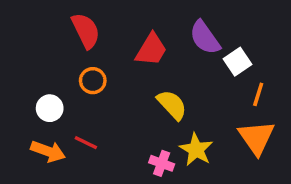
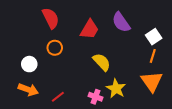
white square: (237, 62) -> (154, 37), moved
red line: (86, 143) -> (58, 97), moved, turned -64

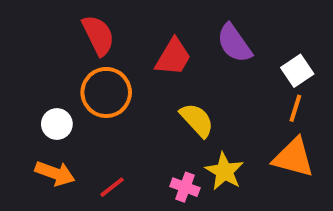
orange circle: (55, 48) -> (106, 92), size x1.6
orange triangle: (152, 81) -> (293, 158), turned -40

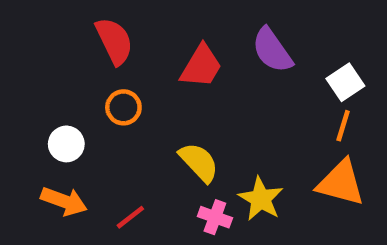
orange circle: (106, 92) -> (123, 107), size x0.6
yellow semicircle: (197, 120) -> (199, 162), moved

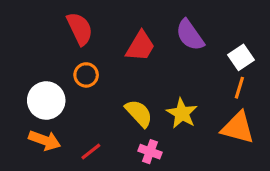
white circle: (66, 144) -> (46, 100), size x1.5
yellow star: (261, 199) -> (182, 113), moved

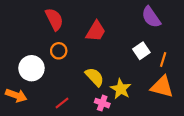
purple semicircle: (190, 35) -> (151, 17), moved
white square: (241, 57) -> (141, 51), moved
yellow star: (182, 113) -> (121, 89), moved
orange arrow: (45, 140) -> (16, 95), moved

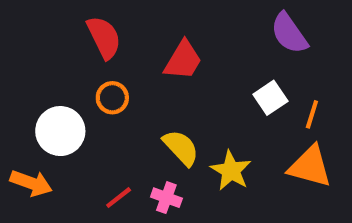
pink cross: (102, 103) -> (166, 198), moved

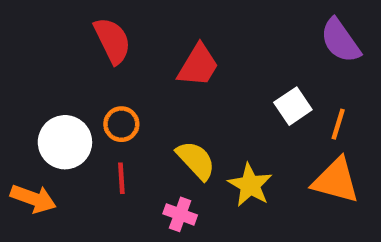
purple semicircle: (289, 33) -> (340, 41), moved
orange circle: (112, 98) -> (121, 124), moved
red line: (119, 198) -> (121, 178), moved, turned -56

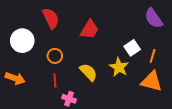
white circle: (65, 142) -> (22, 41), moved
yellow star: (250, 185) -> (119, 67), moved
orange arrow: (33, 199) -> (15, 78), moved
pink cross: (180, 214) -> (69, 99), moved

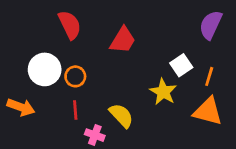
purple semicircle: (154, 18) -> (211, 25), turned 60
white circle: (22, 41) -> (45, 69), moved
yellow semicircle: (88, 72) -> (121, 116), moved

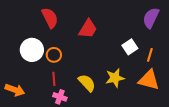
yellow star: (163, 92) -> (115, 78), moved, turned 30
orange arrow: (21, 107) -> (15, 90), moved
pink cross: (95, 135) -> (60, 97), moved

